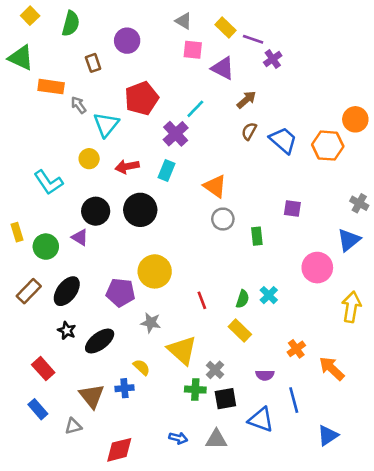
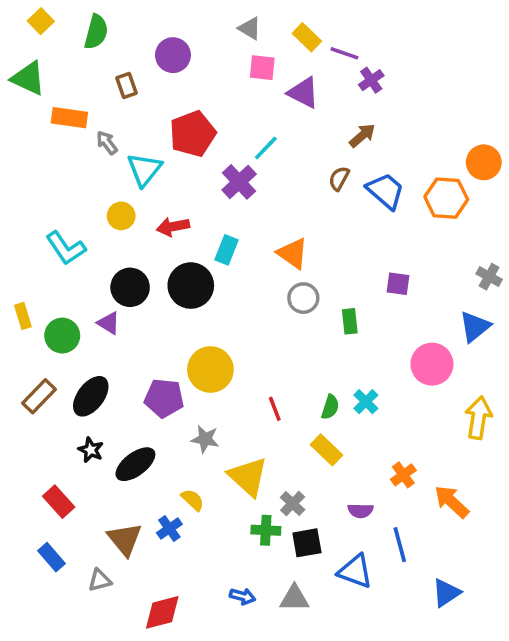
brown arrow: (246, 100) -> (362, 136), moved
cyan rectangle: (166, 170) -> (227, 250), moved
blue cross: (124, 388) -> (169, 528), turned -30

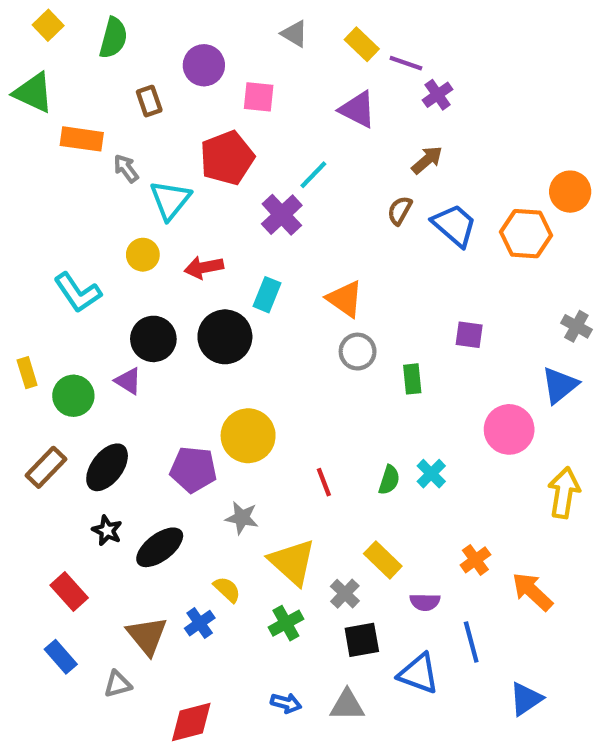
pink square: (262, 68) -> (259, 97), moved
yellow rectangle: (327, 450) -> (383, 560), moved
green cross: (266, 530) -> (286, 623), moved, turned -32

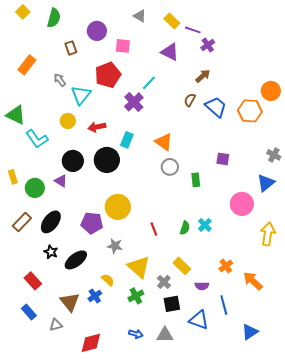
green triangle: (33, 93) -> (16, 115), moved
orange rectangle: (82, 139) -> (27, 65), moved, turned -60

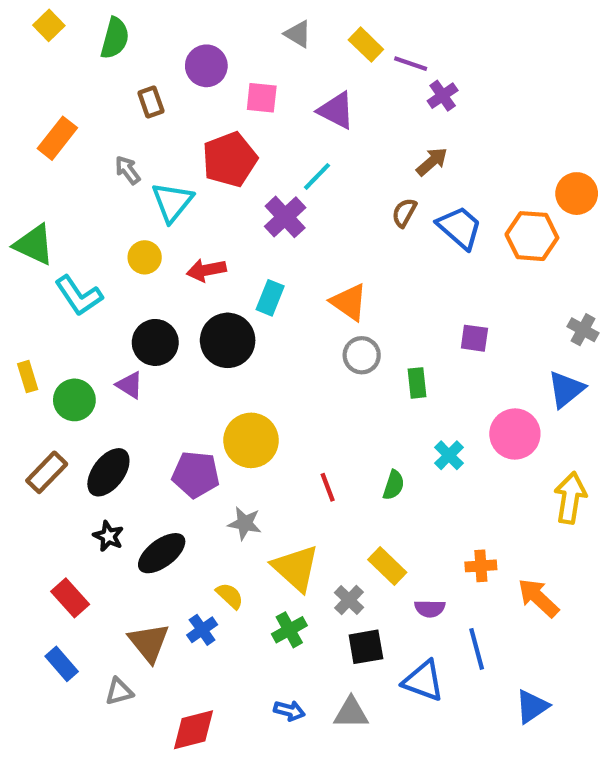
purple triangle: (170, 52) -> (336, 111), moved
cyan cross: (205, 225) -> (449, 455), moved
orange cross: (226, 266) -> (481, 566), turned 32

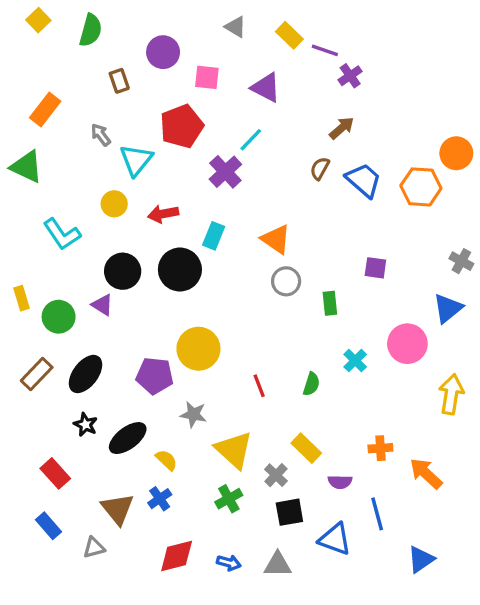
green triangle: (34, 245) -> (27, 167), moved
yellow semicircle: (230, 596) -> (166, 460), moved
red diamond: (194, 730) -> (177, 556), moved

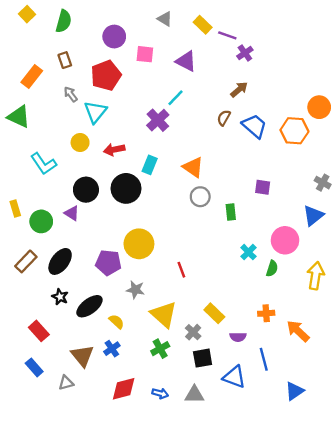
brown rectangle: (119, 81) -> (65, 60), moved
red pentagon: (182, 126) -> (106, 75), moved
green semicircle: (311, 384) -> (272, 269), moved

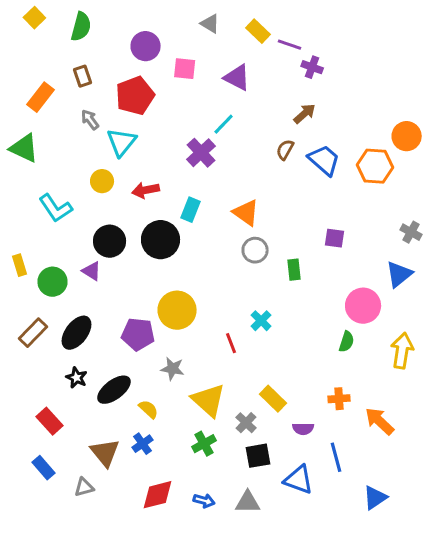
purple cross: (245, 53) -> (312, 67), turned -35
cyan cross: (248, 252) -> (261, 321), moved

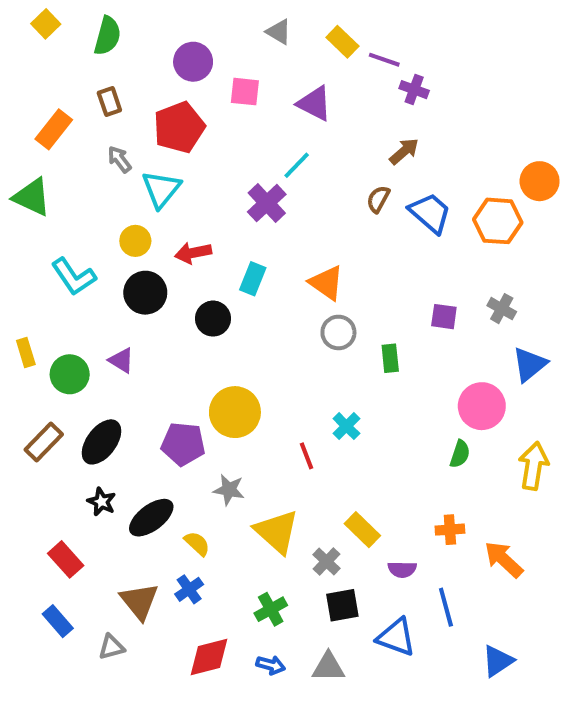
gray cross: (411, 232) -> (502, 309), moved
black circle: (161, 240) -> (213, 319), size x0.7
black circle: (110, 241) -> (145, 293), moved
green cross: (204, 444) -> (271, 609), moved

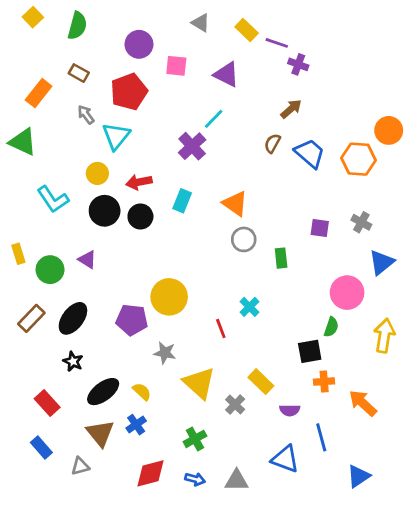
brown rectangle: (109, 102) -> (79, 73), turned -42
black circle: (213, 319) -> (140, 217), moved
black ellipse: (151, 518) -> (103, 392), moved
black square: (342, 605) -> (310, 351), moved

